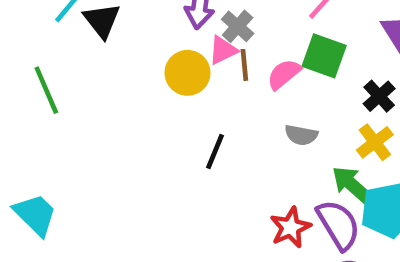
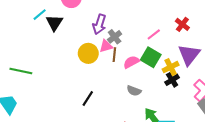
green line: (46, 90) -> (21, 71), moved, turned -65
yellow cross: (375, 142) -> (171, 67), moved
black line: (215, 152) -> (88, 98), moved

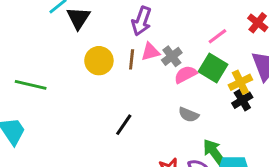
gray cross: (115, 37) -> (172, 56), moved
yellow circle: (88, 53) -> (99, 61), moved
brown line: (114, 55) -> (132, 59), moved

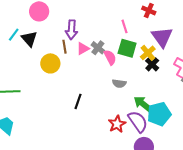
pink line: (217, 36) -> (124, 26), turned -56
brown line: (132, 59) -> (64, 47), moved
pink semicircle: (185, 74) -> (110, 57), turned 105

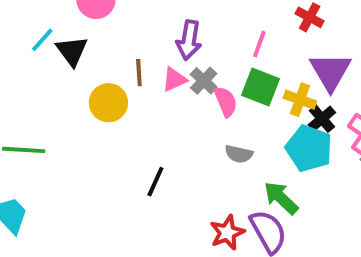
pink line: (124, 26) -> (259, 44), turned 32
purple arrow: (72, 30) -> (189, 40), moved
yellow cross: (148, 53) -> (300, 100), turned -35
black cross: (152, 64) -> (322, 119), moved
cyan pentagon: (159, 114) -> (309, 148), moved, turned 30

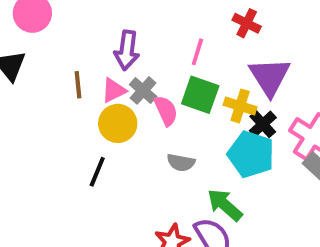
yellow circle: (108, 103) -> (118, 123), moved
black line: (155, 182) -> (97, 172), moved

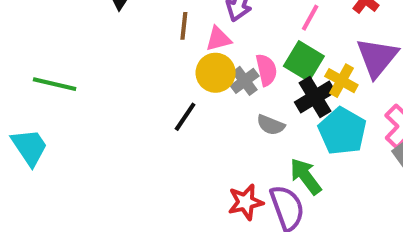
gray cross: (143, 90) -> (245, 81), moved
black cross: (263, 124) -> (315, 97), moved, size x1.4

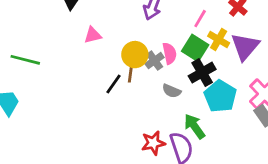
brown line: (184, 26) -> (130, 73), moved
pink triangle: (218, 39) -> (93, 35), moved
yellow cross: (341, 81) -> (219, 39), moved

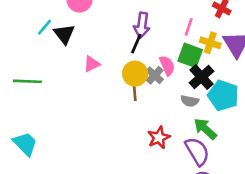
green line: (25, 60) -> (27, 81), moved
black line: (113, 84) -> (136, 44), moved
gray semicircle: (172, 91) -> (190, 101), moved
red star: (153, 143) -> (159, 138), moved

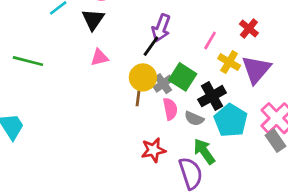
black triangle: (64, 34) -> (93, 19), moved
green square: (190, 55) -> (183, 77), moved
pink semicircle: (167, 66) -> (170, 109), moved

